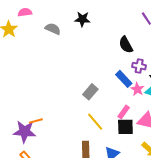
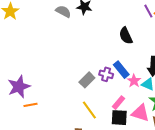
gray semicircle: (53, 29) -> (63, 11), moved
purple cross: (139, 66) -> (106, 74), moved
purple star: (25, 132) -> (19, 87), moved, turned -30

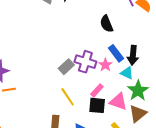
blue rectangle: (121, 70) -> (116, 53), moved
purple cross: (106, 74) -> (85, 62), size x1.5
pink star: (134, 81) -> (105, 65), moved

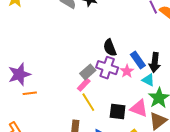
black semicircle: (107, 24) -> (110, 48), moved
pink rectangle: (97, 90) -> (84, 85), moved

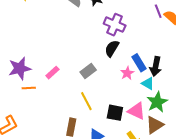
black semicircle: (110, 48) -> (112, 48), turned 48
purple cross: (107, 68) -> (115, 25), moved
pink rectangle: (84, 85) -> (52, 73), moved

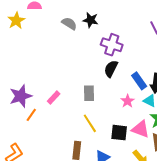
gray rectangle: (88, 71) -> (89, 93), turned -49
pink star: (127, 73) -> (128, 101), moved
orange line: (29, 88) -> (31, 115), turned -48

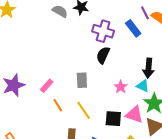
blue rectangle: (139, 81) -> (133, 28), moved
orange line: (31, 115) -> (58, 105), moved, turned -64

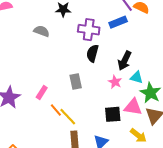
gray semicircle: (60, 11) -> (42, 31), moved
blue rectangle: (133, 28) -> (118, 22), turned -66
black arrow: (148, 68) -> (125, 61), moved, turned 30
yellow line: (84, 110) -> (68, 117), moved

